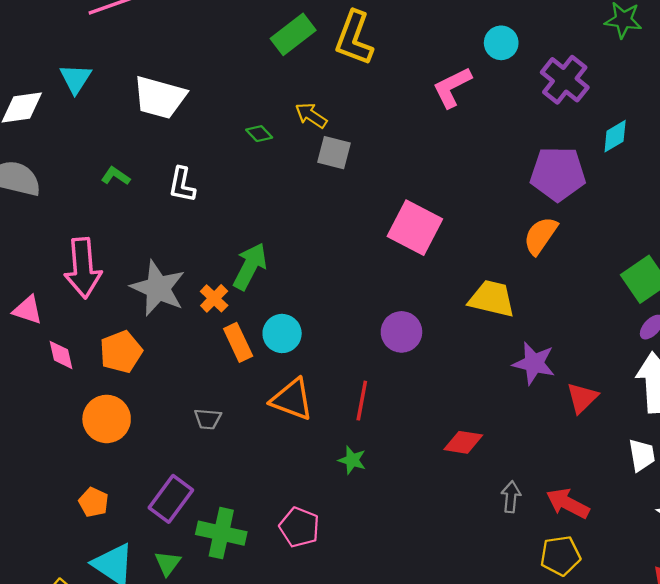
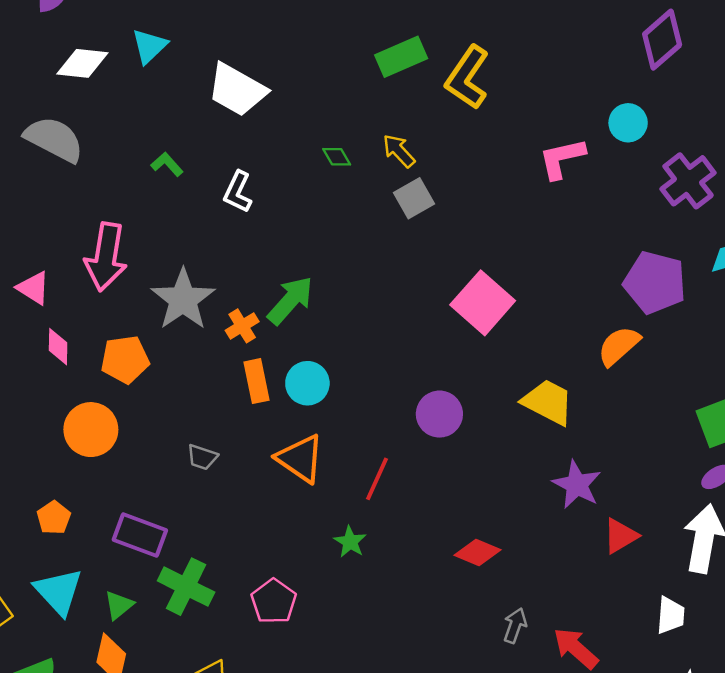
gray square: (334, 153) -> (414, 198), turned 32
purple rectangle: (171, 499) -> (140, 535), turned 60

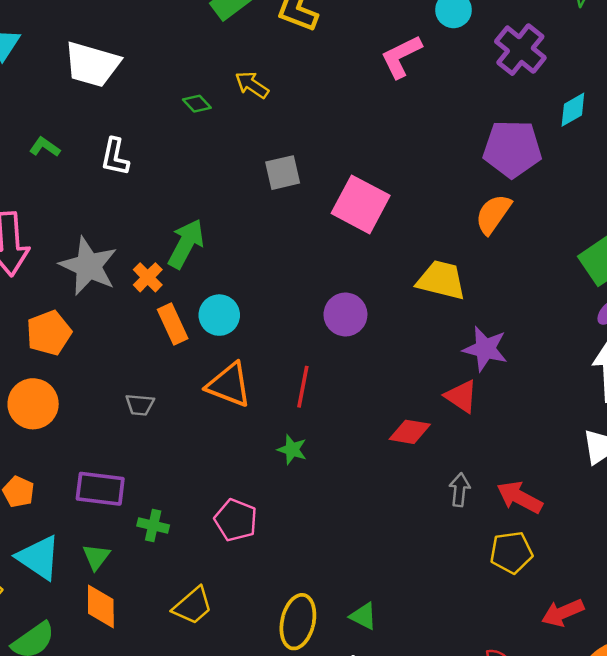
gray square: (414, 198) -> (283, 173), moved, turned 30
red triangle: (620, 536) -> (461, 396), moved, turned -42
green cross: (186, 587) -> (153, 525), size x0.6

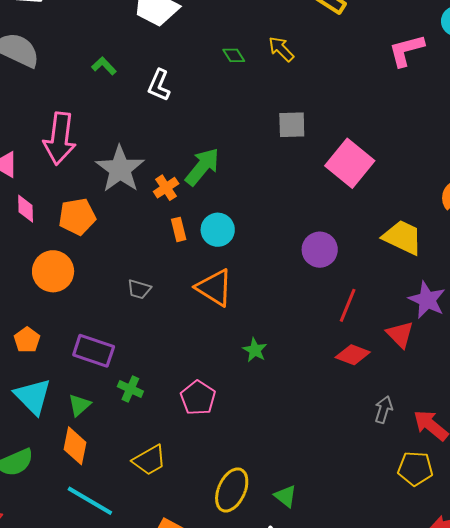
orange rectangle: (173, 324) -> (179, 229), size x0.7
red line: (303, 387) -> (348, 305), moved

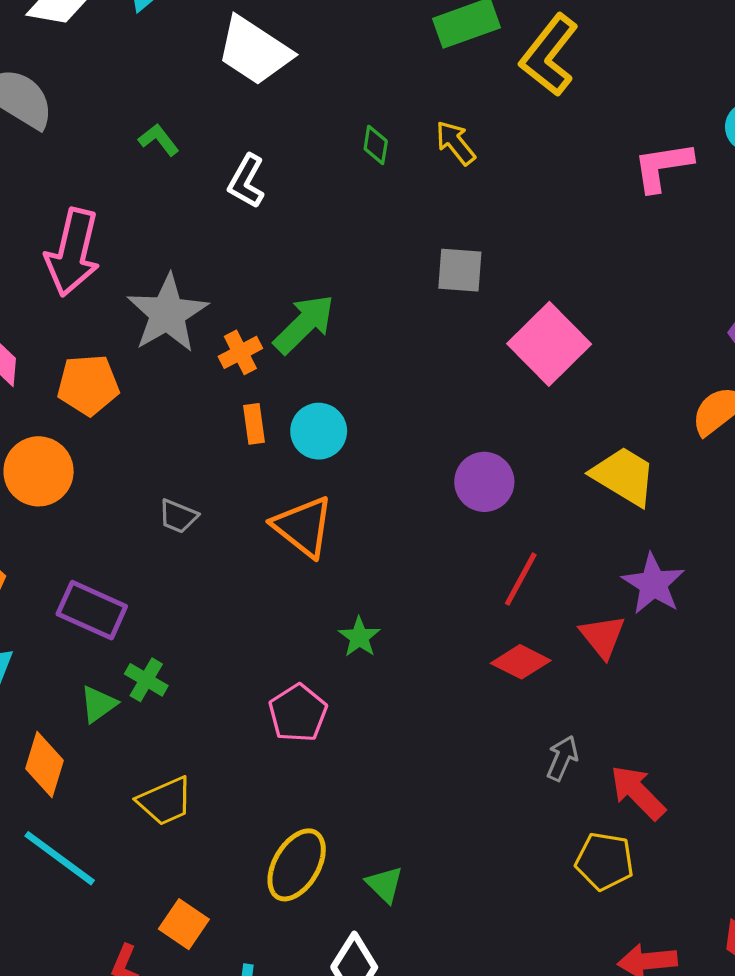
green diamond: (234, 55) -> (376, 145), turned 35
pink pentagon: (198, 398) -> (298, 713), moved
green triangle: (79, 405) -> (98, 704), moved

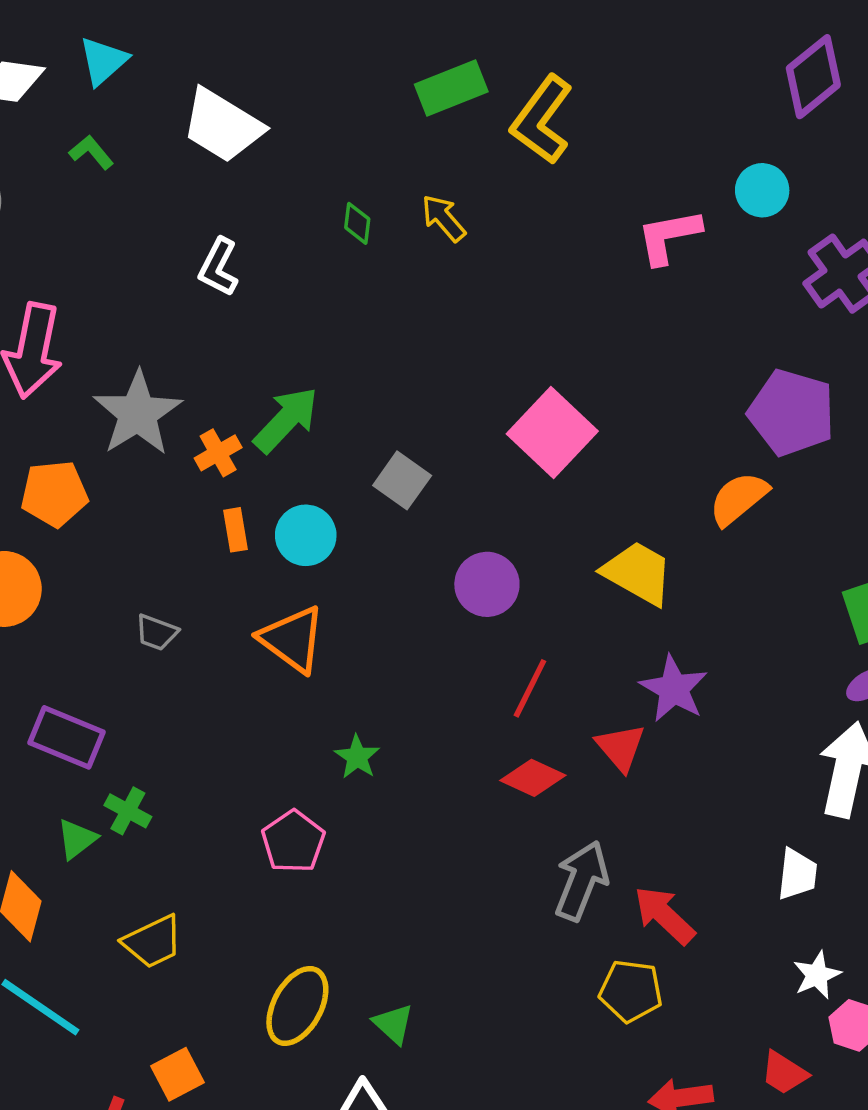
green L-shape: (159, 140) -> (91, 152), moved
gray square: (460, 270) -> (402, 480), moved, turned 33
gray arrow: (562, 758) -> (581, 881), size x1.6
orange square: (184, 924) -> (177, 1074), turned 30

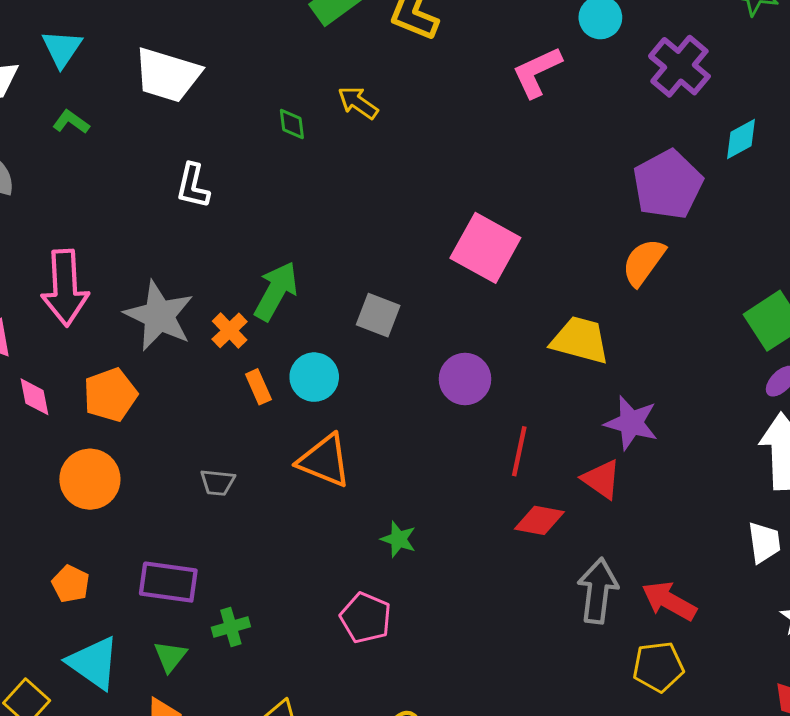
purple pentagon: (792, 413) -> (668, 185), turned -30
green cross: (128, 811) -> (231, 627), turned -30
green triangle: (77, 839) -> (170, 656), moved

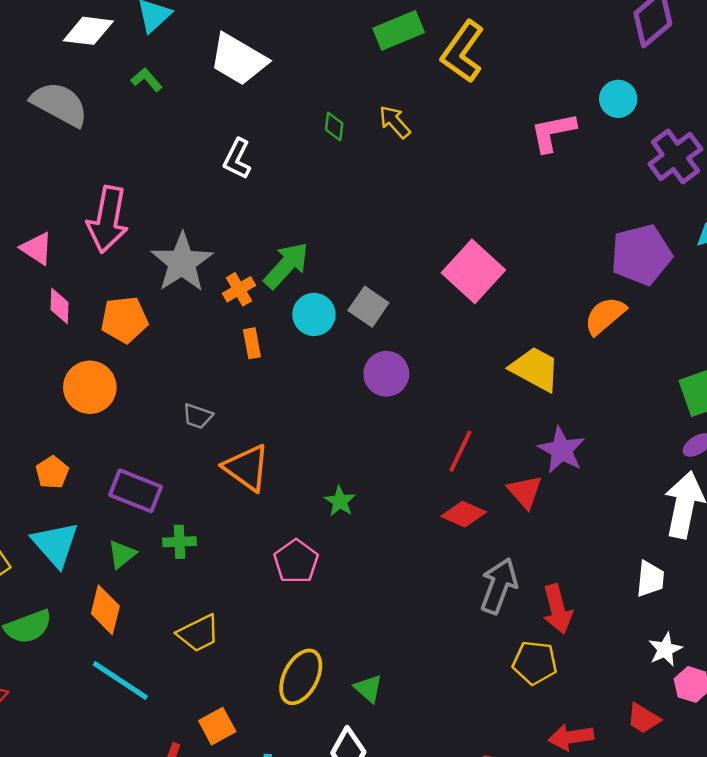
cyan circle: (314, 377) -> (314, 314), moved
purple circle: (465, 379) -> (386, 374), moved
orange triangle: (324, 461) -> (247, 468), moved
red arrow: (669, 601) -> (557, 609), turned -147

